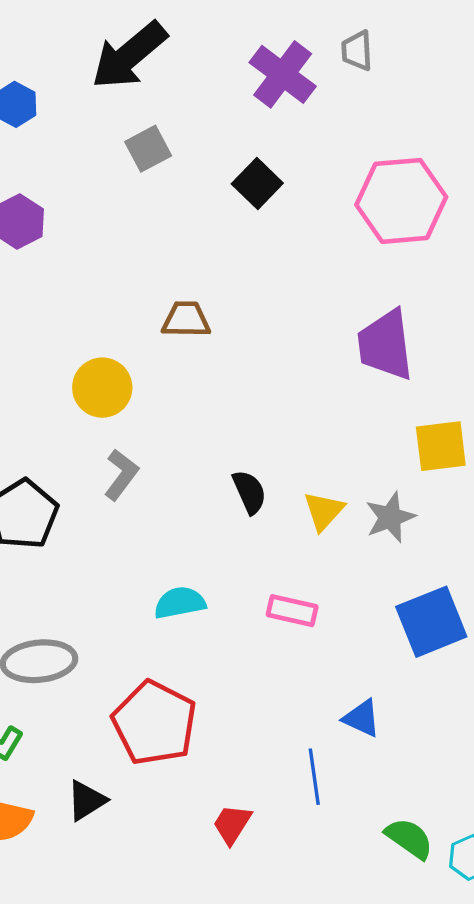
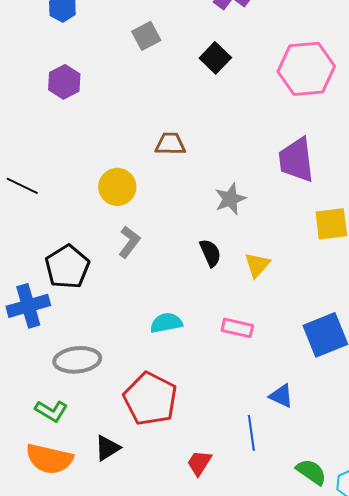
gray star: (390, 517) -> (230, 199), moved

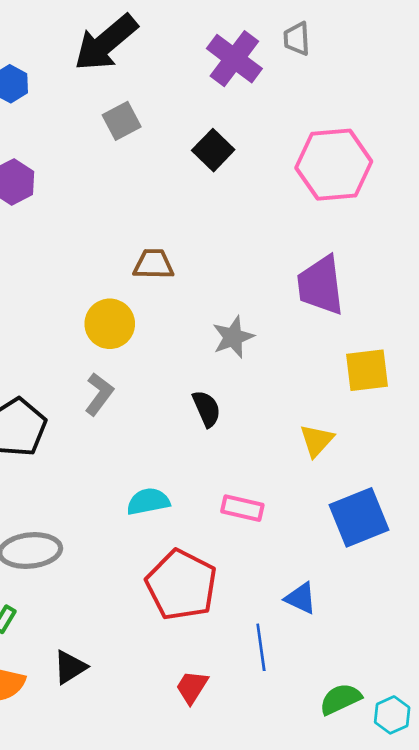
yellow circle: (117, 187) -> (110, 324), moved
yellow triangle: (257, 265) -> (317, 440), moved
red pentagon: (150, 399) -> (181, 585), moved
green semicircle: (311, 472) -> (340, 699), turned -60

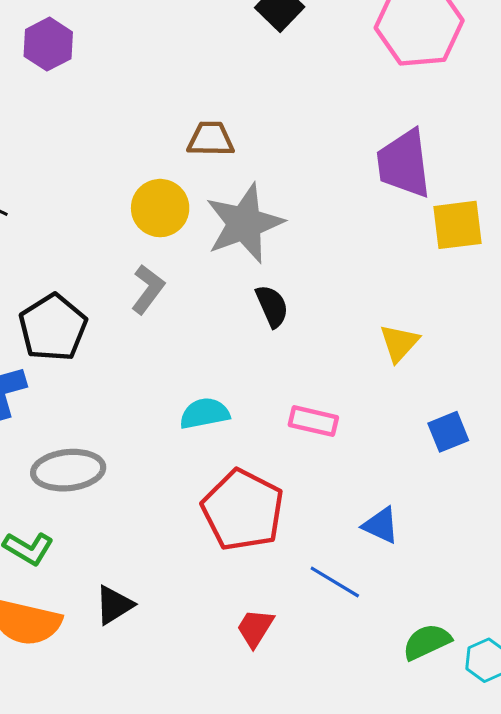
gray star: (233, 337) -> (244, 223), moved, size x1.6
yellow square: (367, 370) -> (457, 225), moved
blue square: (359, 517) -> (448, 432), size x0.6
blue line: (261, 647) -> (335, 582), turned -51

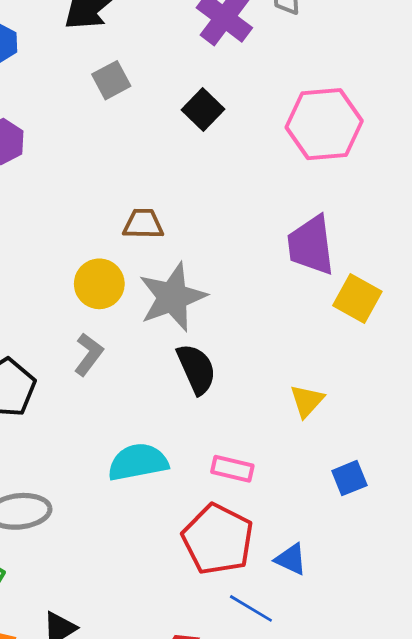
yellow square: (457, 225) -> (357, 298), turned 36
black semicircle: (272, 306) -> (196, 369), size x1.4
cyan semicircle: (205, 413) -> (138, 462), size x1.4
red pentagon: (243, 510) -> (218, 539), moved

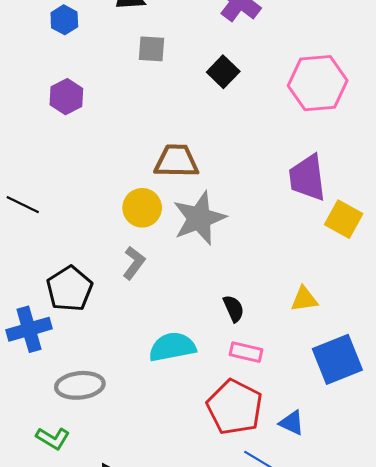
gray square: (111, 80) -> (152, 49), turned 32
brown trapezoid: (143, 224) -> (176, 161), size x1.4
black semicircle: (196, 369) -> (234, 309), moved, size x0.7
yellow triangle: (307, 401) -> (304, 299), turned 40
blue square: (349, 478) -> (337, 359), size x1.8

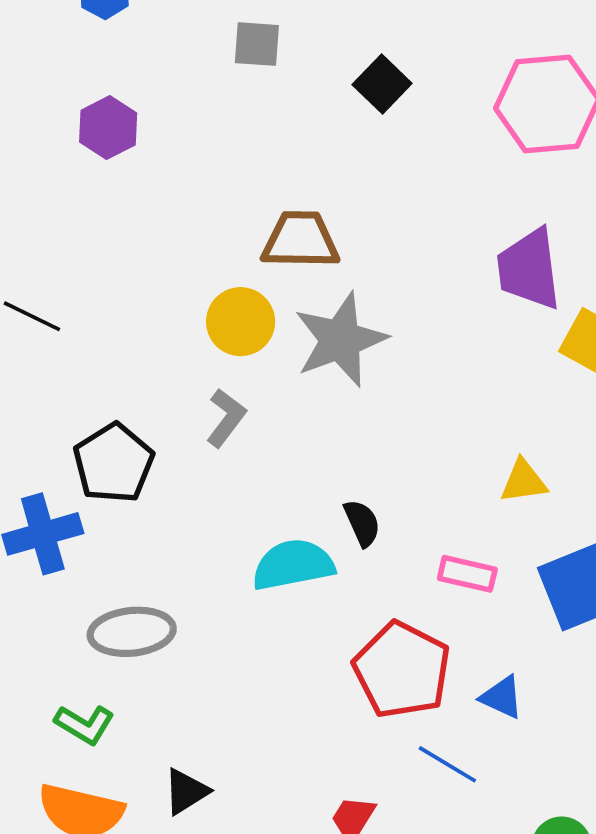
black semicircle: (234, 309) -> (362, 523), moved
pink rectangle: (246, 352) -> (467, 574), moved

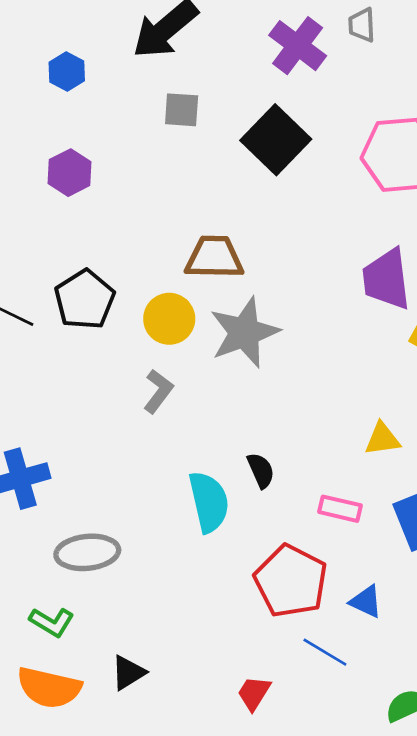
black square: (382, 84) -> (276, 140), size x1.6
black pentagon: (114, 463) -> (85, 300), moved
cyan semicircle: (293, 565) -> (209, 502), turned 88

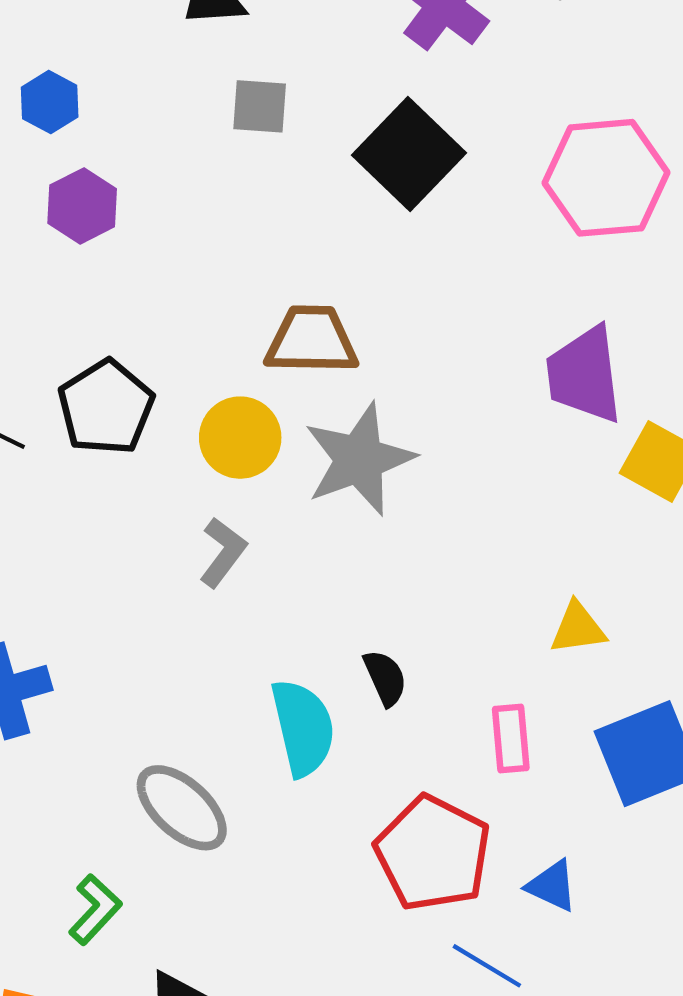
blue hexagon: (67, 72) -> (50, 102), moved
pink rectangle: (340, 509) -> (511, 738), turned 72
gray ellipse: (87, 552) -> (182, 808), moved, turned 48
green L-shape: (52, 622) -> (95, 910), moved, turned -78

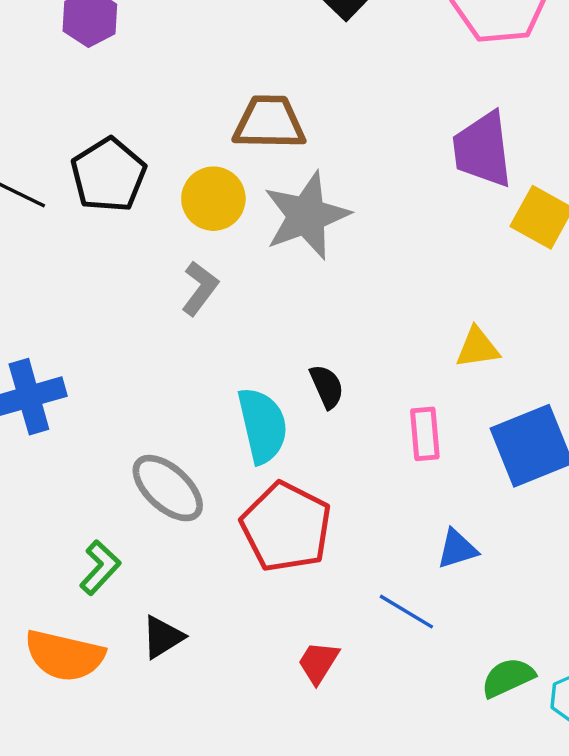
red pentagon: (433, 853) -> (286, 527), moved
blue triangle: (552, 886) -> (457, 549), turned -42

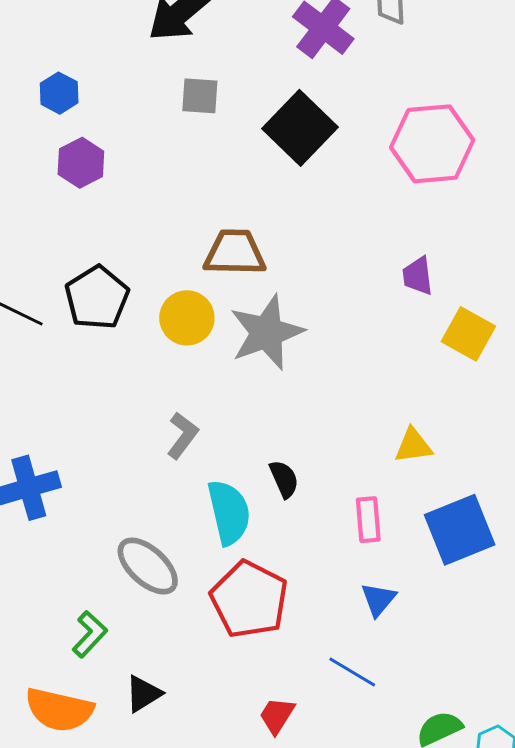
purple trapezoid: (482, 150) -> (418, 276), size x0.6
gray L-shape: (200, 288) -> (183, 435), moved
blue triangle: (457, 549) -> (378, 599), moved, turned -33

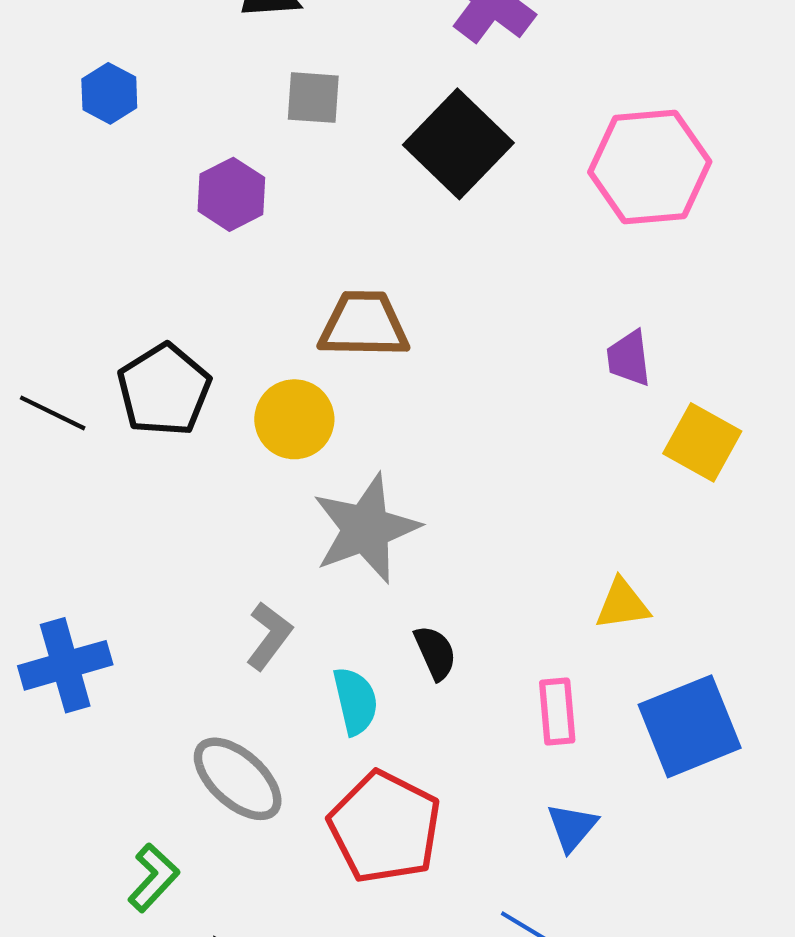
purple hexagon: (81, 163) -> (231, 194), moved
gray star: (267, 332) -> (366, 529), moved
gray L-shape: (183, 435) -> (269, 636), moved
cyan semicircle: (229, 512) -> (355, 701), size x0.7

